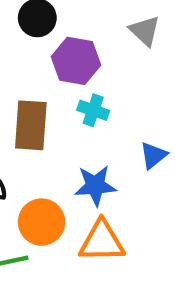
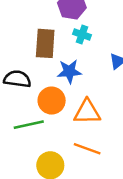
blue star: (95, 186) -> (69, 71), moved

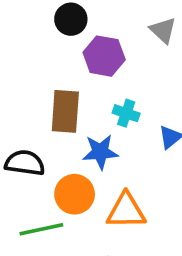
cyan cross: (82, 35) -> (126, 113), moved

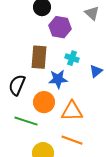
black semicircle: (25, 163) -> (17, 85), turned -75
green line: (41, 229) -> (26, 121), turned 30

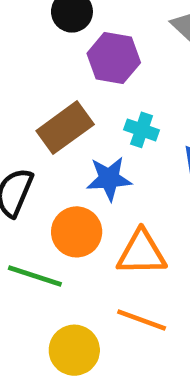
brown rectangle: (39, 57) -> (65, 128), turned 50

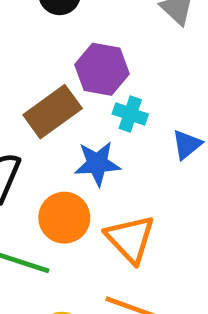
purple hexagon: (114, 58) -> (102, 69), moved
orange triangle: (142, 253) -> (130, 239), turned 48

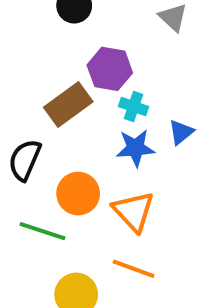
blue star: (97, 163) -> (136, 148), moved

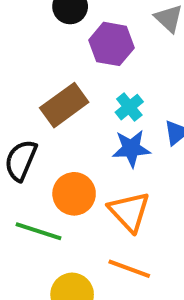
purple hexagon: (110, 69) -> (112, 44), moved
cyan cross: (134, 106) -> (129, 107), turned 32

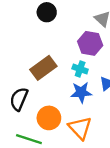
purple hexagon: (112, 44) -> (90, 43), moved
cyan cross: (129, 107) -> (80, 69), turned -32

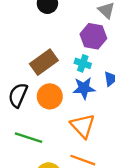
orange circle: (49, 118) -> (50, 96), moved

